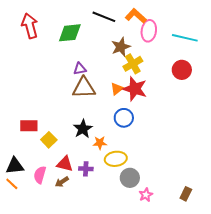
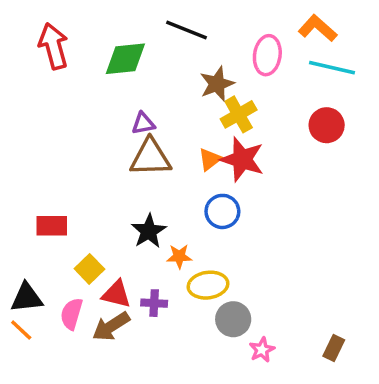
orange L-shape: (136, 16) -> (318, 28), moved
yellow square: (49, 140) -> (89, 269), moved
brown arrow: (62, 182) -> (111, 326), size x1.5

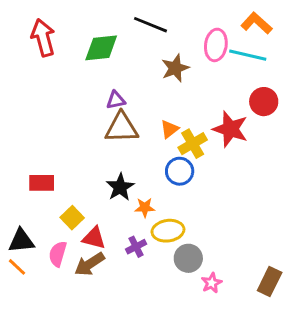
cyan line: (332, 68) -> (248, 55), moved
yellow cross: (239, 114) -> (193, 144), moved
red star: (242, 159) -> (230, 129), moved
purple cross: (154, 303) -> (136, 247), moved, turned -30
brown rectangle: (334, 348) -> (270, 281), size x1.4

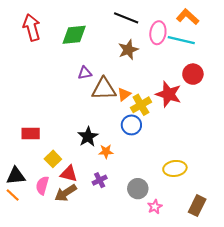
black line: (151, 25) -> (126, 18), moved
brown triangle: (122, 128) -> (104, 89), moved
yellow ellipse: (168, 231) -> (175, 168), moved

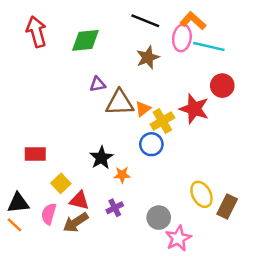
orange L-shape: (188, 17) -> (193, 21), moved
yellow ellipse: (175, 168) -> (201, 194), turned 70
brown rectangle: (197, 206) -> (227, 207), moved
pink star: (155, 207) -> (178, 238), size x1.5

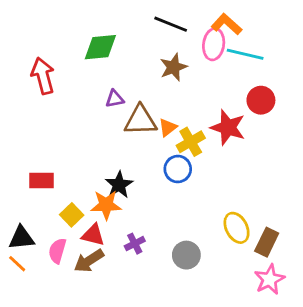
red arrow: (36, 32) -> (43, 76), moved
orange star: (122, 175) -> (106, 205), moved, size x1.5
pink star: (178, 238) -> (270, 279), moved

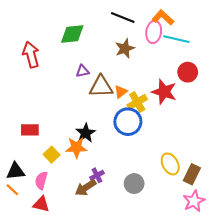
blue circle: (178, 169) -> (128, 122), size x1.4
red triangle: (93, 235) -> (41, 204), moved
brown arrow: (89, 261) -> (86, 188), moved

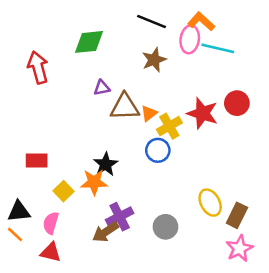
red circle: (188, 72) -> (237, 103), moved
blue circle: (128, 122) -> (158, 150), size x0.7
purple cross: (97, 175) -> (120, 217), size x1.5

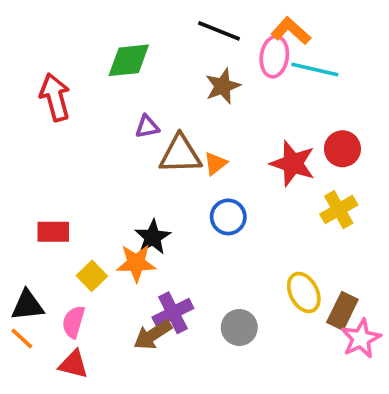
yellow cross: (169, 126) -> (339, 210), moved
pink star: (239, 248) -> (361, 339), moved

